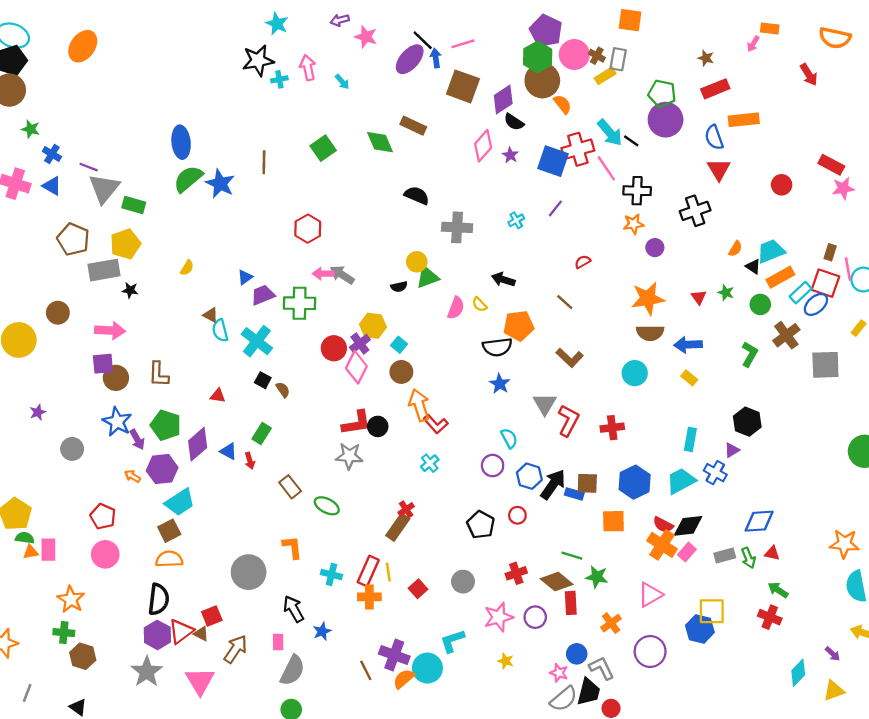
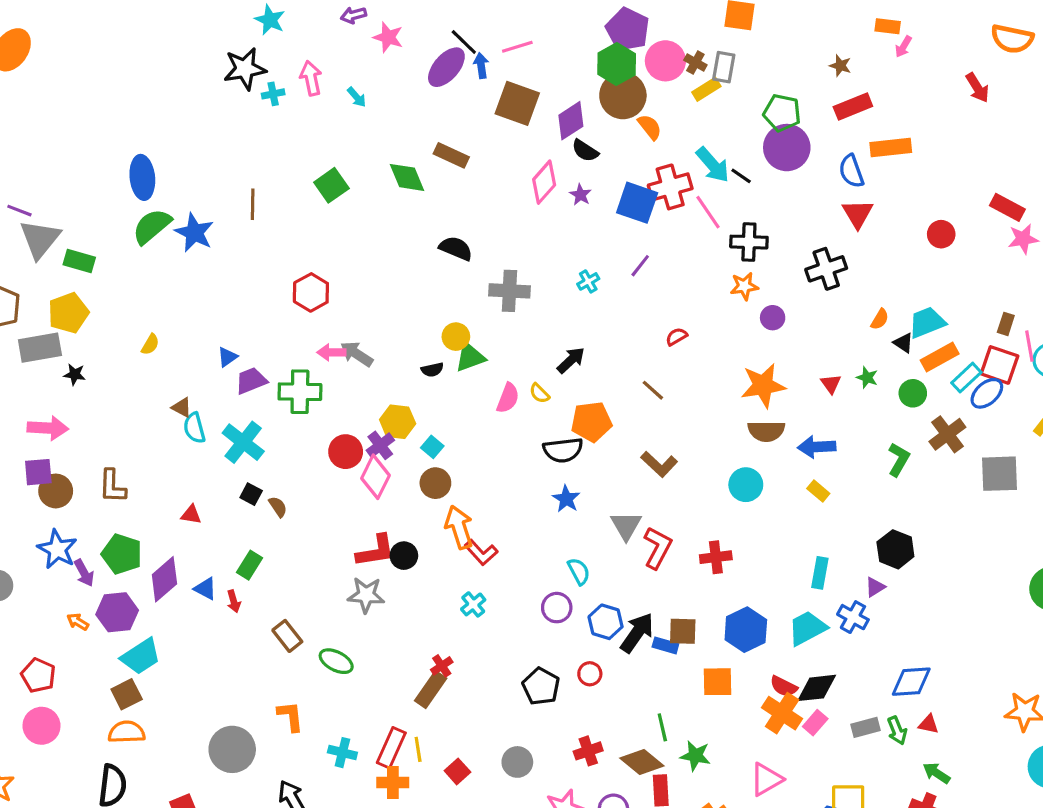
orange rectangle: (770, 28) -> (888, 26), moved
black arrow: (503, 280) -> (571, 360), turned 120
green line: (572, 556) -> (662, 727), turned 60

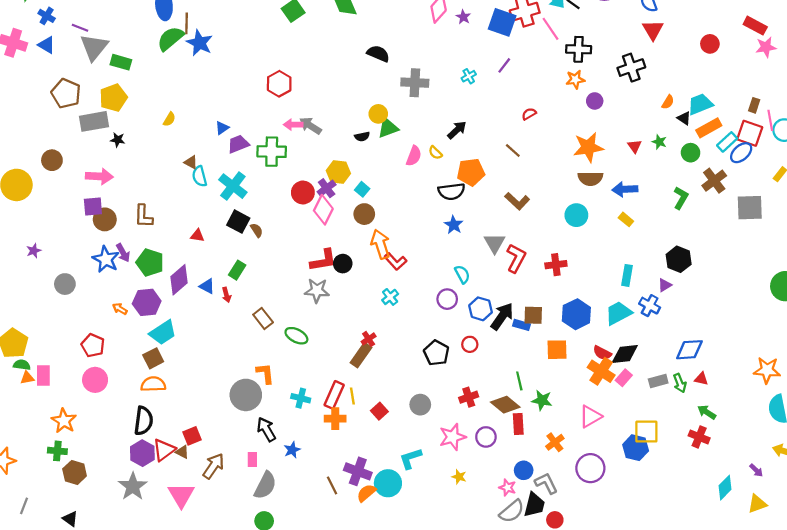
brown line: (253, 204) -> (187, 23), moved
black square: (251, 494) -> (238, 222), size x1.5
purple arrow: (84, 573) -> (123, 253), moved
gray circle: (232, 749) -> (246, 395), moved

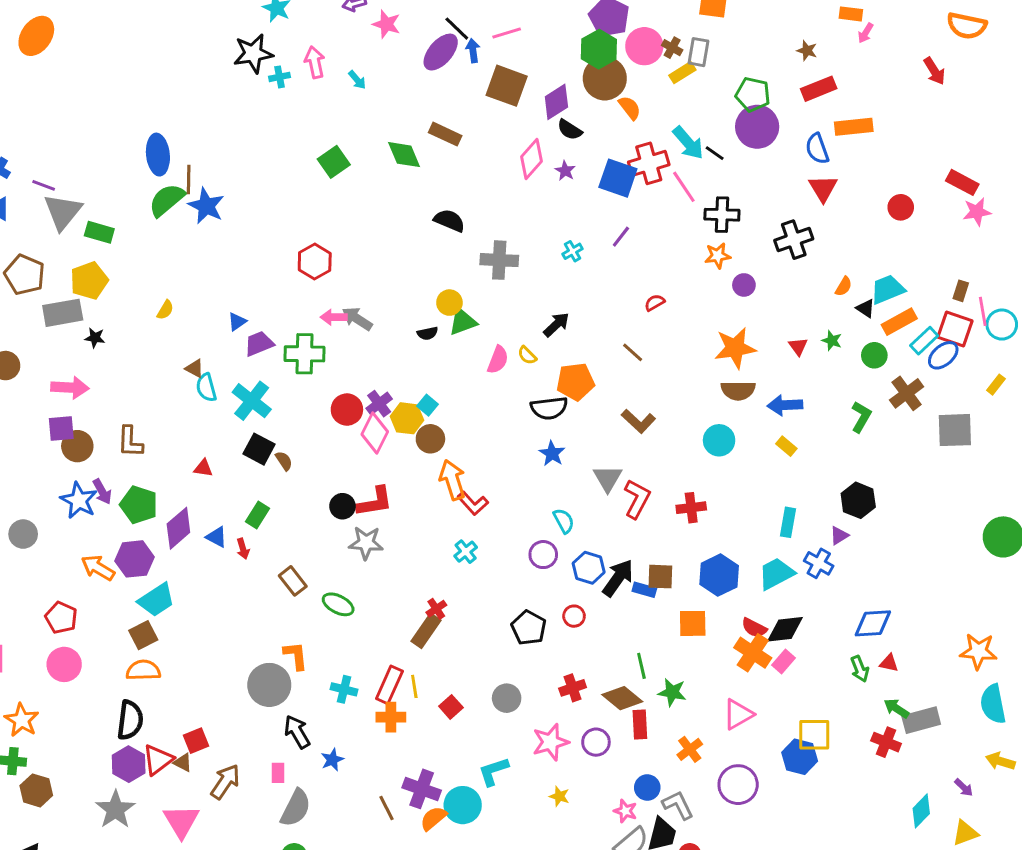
yellow hexagon: (338, 172) -> (407, 418), moved
black circle: (343, 264) -> (343, 506), moved
orange arrow: (120, 309) -> (98, 568), size x1.6
gray rectangle: (658, 381) -> (921, 720), moved, size x1.4

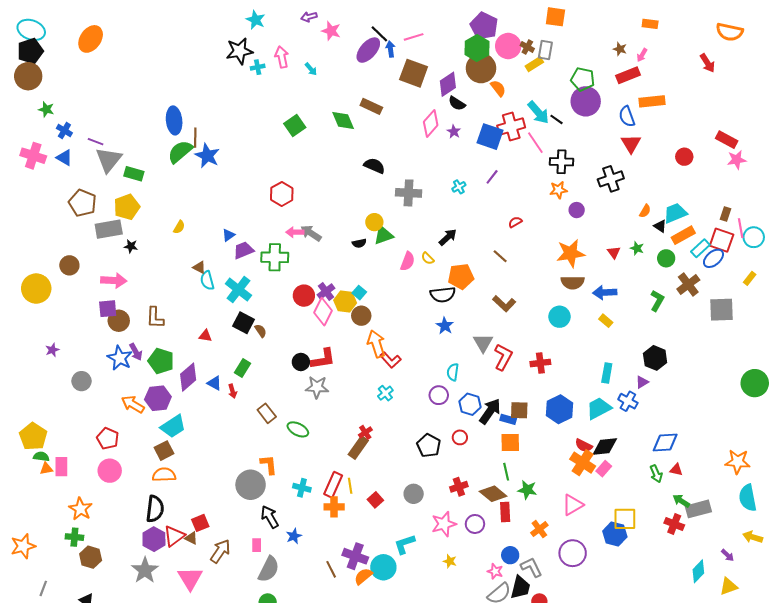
pink arrow: (866, 33) -> (642, 55), moved
cyan semicircle: (564, 521) -> (453, 372), turned -144
orange square: (693, 623) -> (510, 442), moved

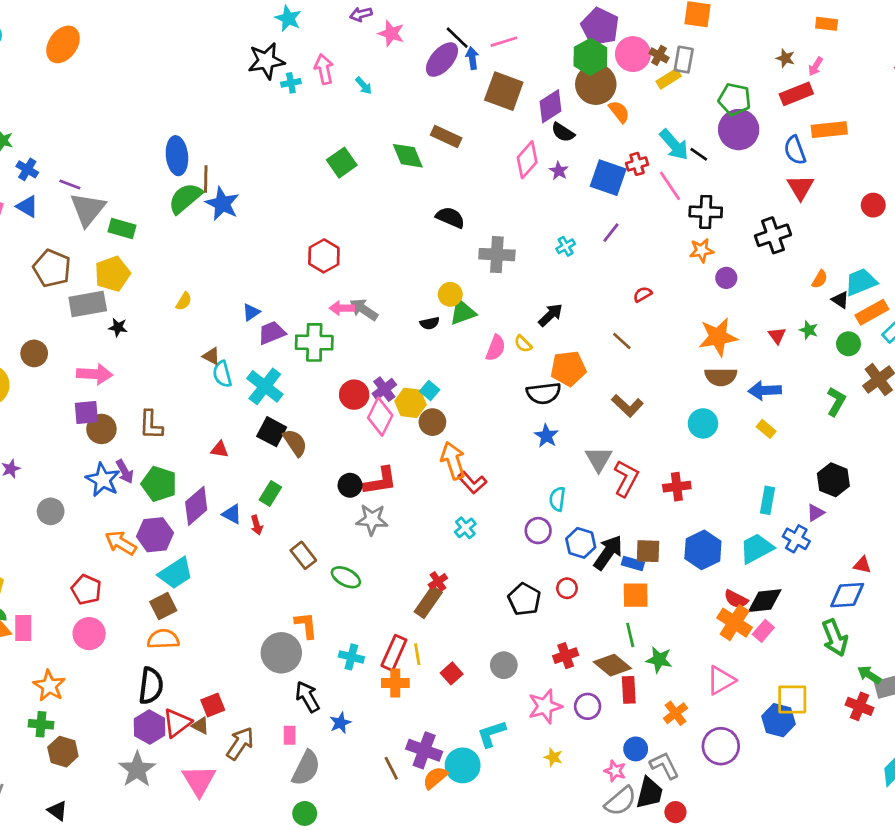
red cross: (511, 127) -> (637, 164), size x0.6
brown semicircle: (261, 331) -> (295, 443), size x1.5
red triangle: (676, 470) -> (862, 565), moved
green arrow: (656, 474) -> (835, 638), size x1.5

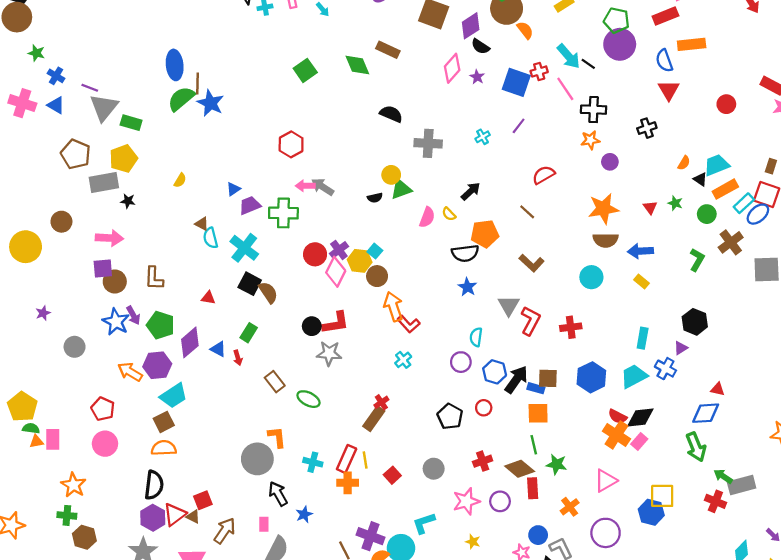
black cross: (773, 235) -> (647, 128), size x0.7
red semicircle: (643, 294) -> (544, 175), size x1.5

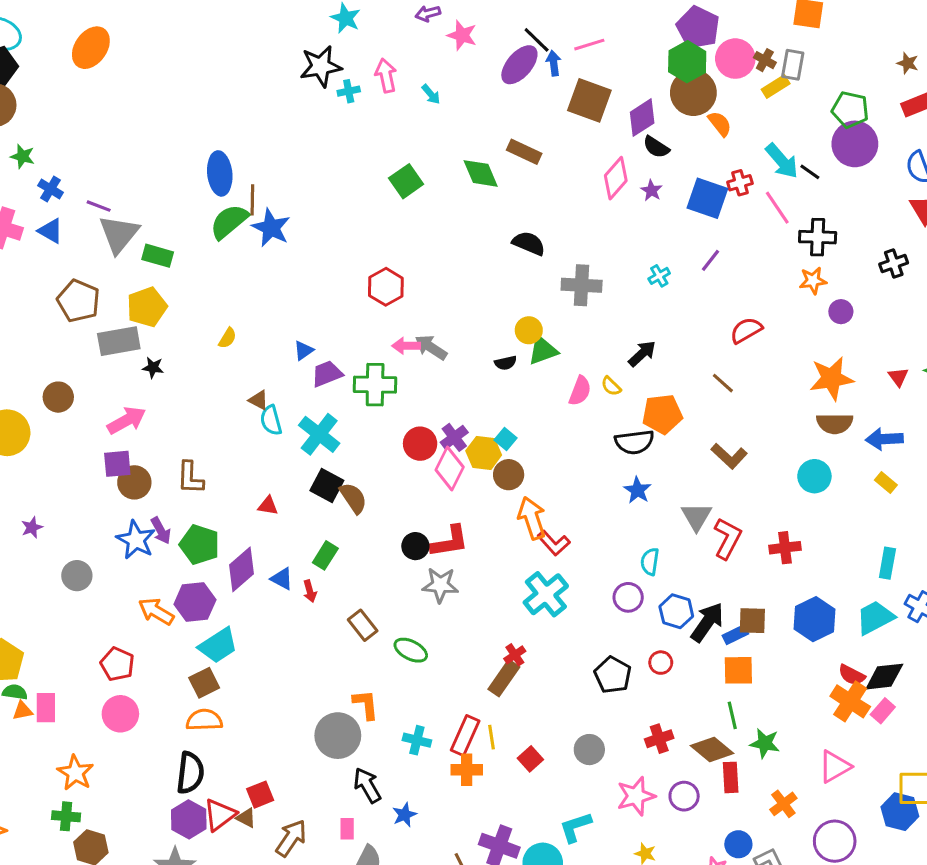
pink arrow: (109, 238) -> (127, 420), turned -32
cyan cross: (403, 360) -> (546, 594), size x1.8
blue rectangle: (536, 388) -> (735, 635), turned -42

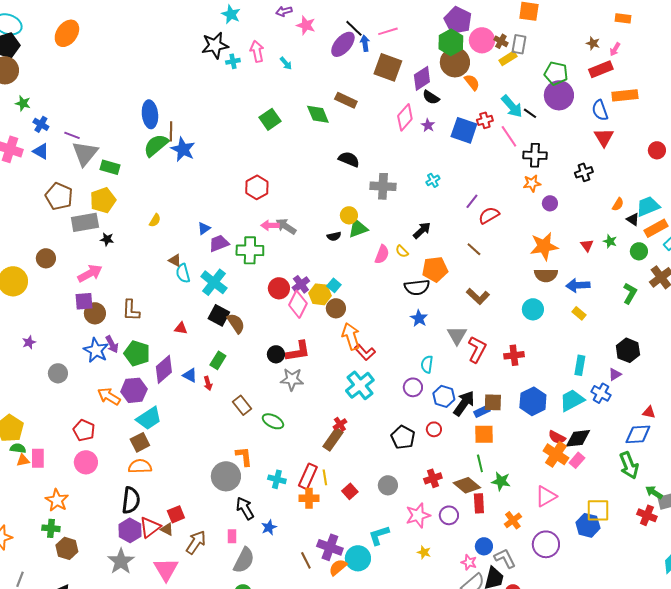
purple line: (710, 260) -> (472, 201), moved

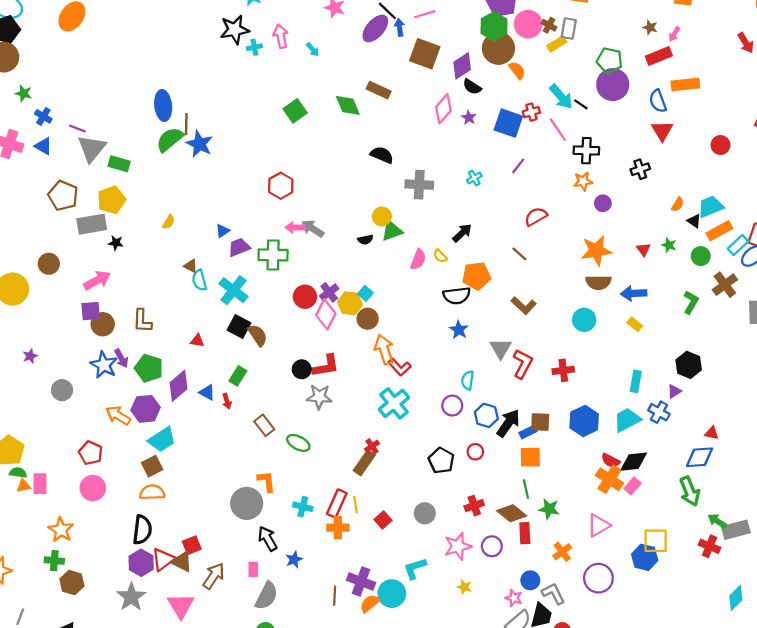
purple line: (472, 201) -> (518, 166), moved
brown triangle: (167, 529) -> (182, 562), size x1.5
brown line: (306, 560) -> (335, 596), turned 30

